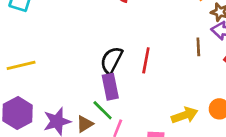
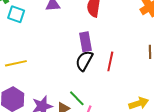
purple rectangle: (110, 87) -> (85, 42), moved

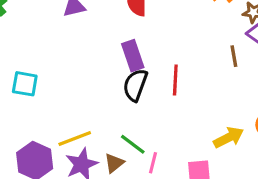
cyan square: (16, 14) -> (25, 84), moved
yellow line: (16, 63) -> (75, 138), moved

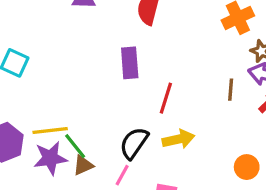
black semicircle: (135, 85) -> (134, 143), moved
yellow arrow: (229, 137) -> (178, 139), moved
green line: (133, 144) -> (75, 146), moved

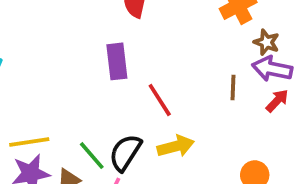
red line: (166, 98) -> (160, 100), turned -48
green line: (75, 146) -> (92, 156), moved

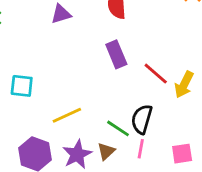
yellow line: (29, 142) -> (67, 115), moved
yellow arrow: (176, 146) -> (184, 85), moved, turned 148

